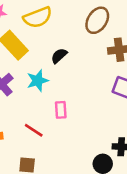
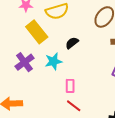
red line: (34, 130) -> (74, 106), moved

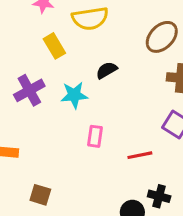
yellow rectangle: (37, 32) -> (54, 46), size x0.7
red line: (74, 106) -> (140, 155), moved, turned -56

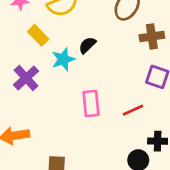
cyan star: (74, 95) -> (63, 59), moved
pink rectangle: (95, 136) -> (91, 103), size x1.4

